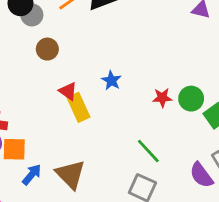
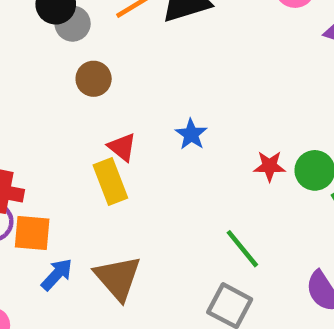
yellow rectangle: (79, 107) -> (110, 181), moved

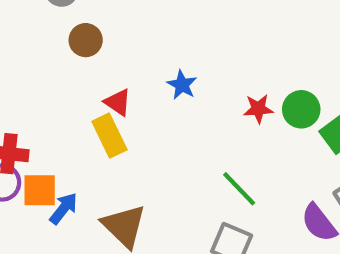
blue arrow: (57, 274) -> (64, 208), moved

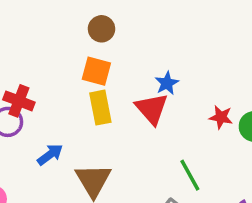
red triangle: (118, 102) -> (152, 109), moved, size x1.5
orange square: (40, 190) -> (96, 71), moved

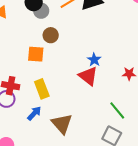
orange square: (96, 71) -> (36, 54), moved
yellow rectangle: (100, 108) -> (42, 89), moved

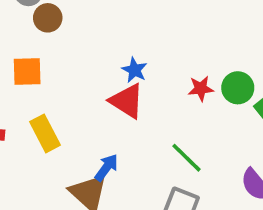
brown circle: (51, 35) -> (48, 18), moved
blue arrow: (34, 113) -> (106, 168), moved

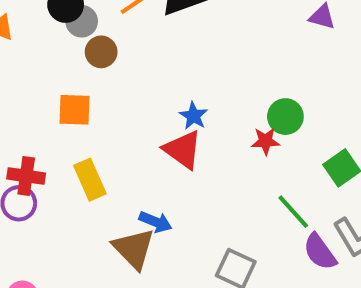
green circle: (238, 88) -> (285, 117), moved
green line: (186, 158) -> (293, 212), moved
blue arrow: (106, 168) -> (155, 222), turned 72

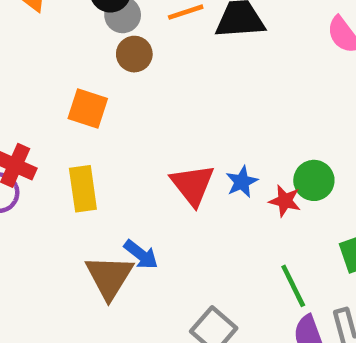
blue star: (193, 116) -> (242, 182), moved

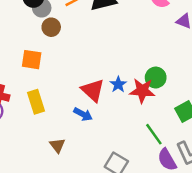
red star: (285, 201) -> (142, 91), size x1.5
blue arrow: (141, 255) -> (83, 114), moved
brown triangle: (109, 277) -> (57, 145), size x0.6

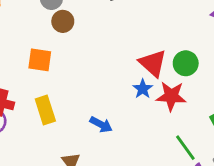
green circle: (156, 78) -> (186, 63), moved
red triangle: (93, 90) -> (153, 63), moved

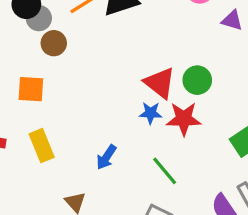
blue star: (143, 89) -> (151, 113), turned -30
blue arrow: (101, 124) -> (106, 157), turned 100
green line: (185, 148) -> (165, 171), moved

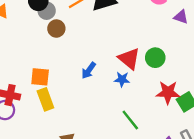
orange square: (31, 89) -> (40, 77), moved
red star: (184, 119) -> (168, 92), moved
blue arrow: (106, 157) -> (89, 70), moved

